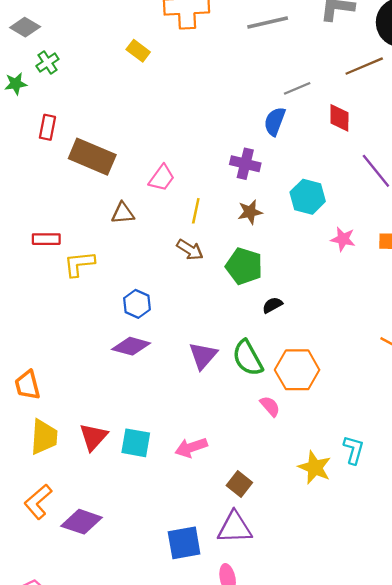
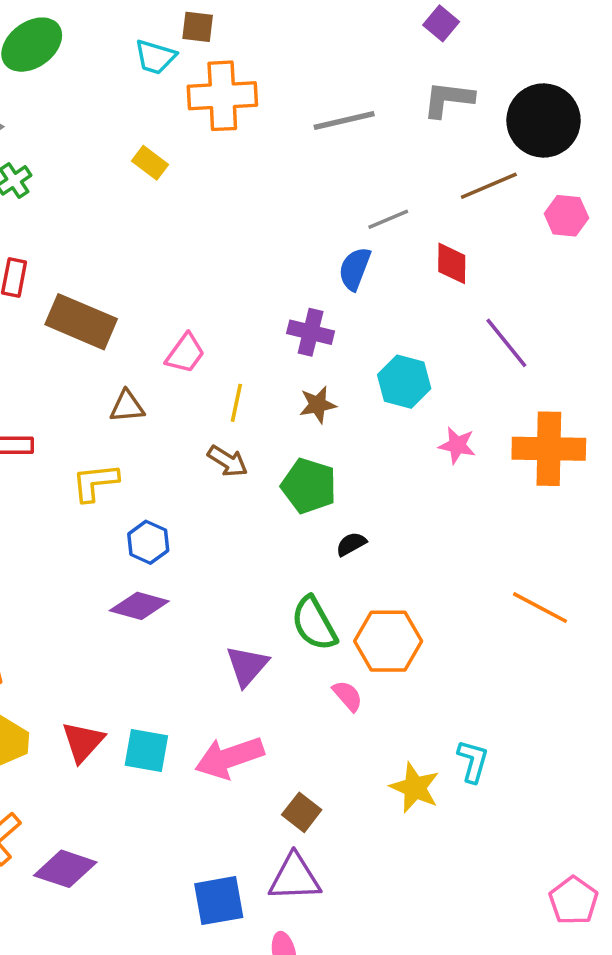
yellow L-shape: (79, 264) -> (95, 482), moved
purple triangle: (203, 356) -> (247, 666), moved
pink arrow: (191, 447) -> (229, 758), size x1.4

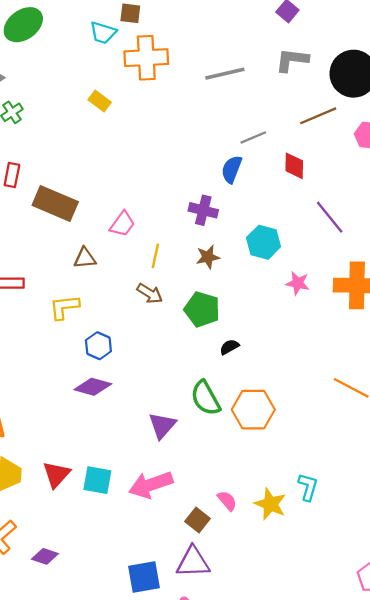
pink semicircle: (348, 696) -> (227, 501), moved
purple diamond: (65, 869) -> (45, 556), size x0.7

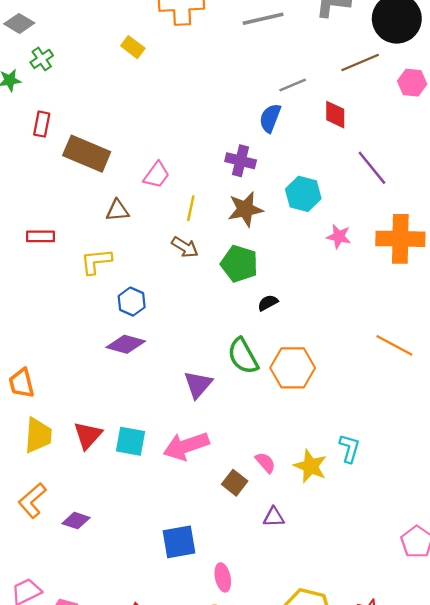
brown star: (208, 257) -> (245, 209), size x1.4
purple triangle: (193, 562) -> (274, 517), moved, size x0.6

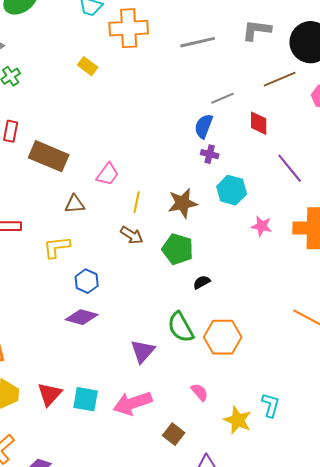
purple cross: (241, 161) -> (210, 154), moved, size x0.7
pink semicircle: (265, 463) -> (200, 392), moved

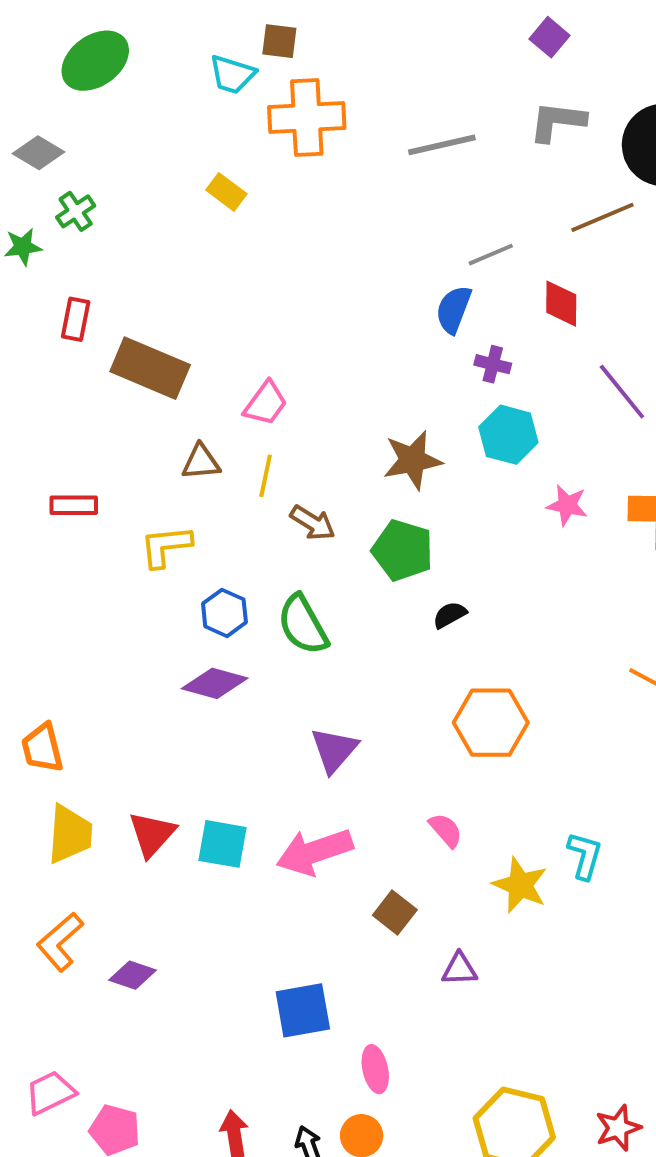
purple cross: (210, 154) -> (493, 364), moved
yellow line: (137, 202) -> (266, 476), moved
green semicircle: (181, 327) -> (303, 625), moved

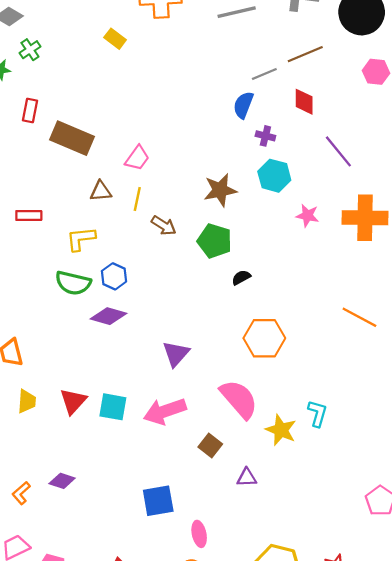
brown line: (602, 217) -> (305, 54), moved
green semicircle: (303, 625) -> (73, 283), moved, turned -48
pink semicircle: (446, 830) -> (239, 399), size x2.0
yellow trapezoid: (70, 834) -> (27, 401), size x0.7
orange L-shape: (60, 942) -> (21, 493), moved, size x0.7

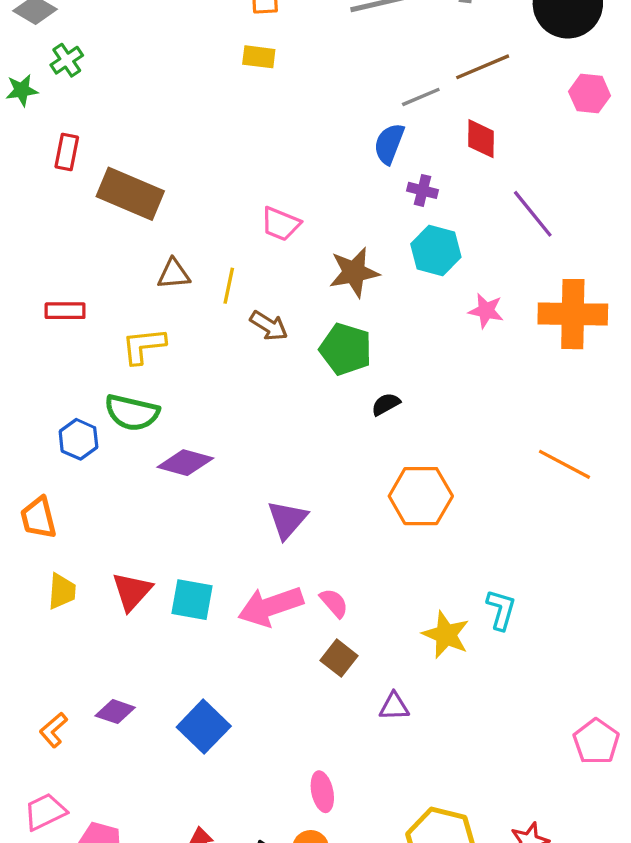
yellow rectangle: (115, 39) -> (259, 57), moved, turned -30
pink trapezoid: (137, 158) -> (281, 224), moved, turned 76
blue hexagon: (114, 276) -> (78, 439), moved
pink semicircle: (239, 399) -> (334, 603), moved, size x0.5
blue square: (158, 501) -> (204, 727), moved, turned -36

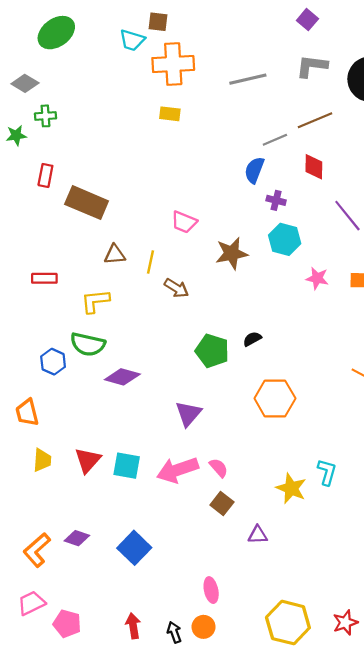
green cross: (67, 60) -> (45, 116), turned 30
green pentagon: (346, 349) -> (212, 351), moved
orange L-shape: (53, 730) -> (37, 550), size x1.5

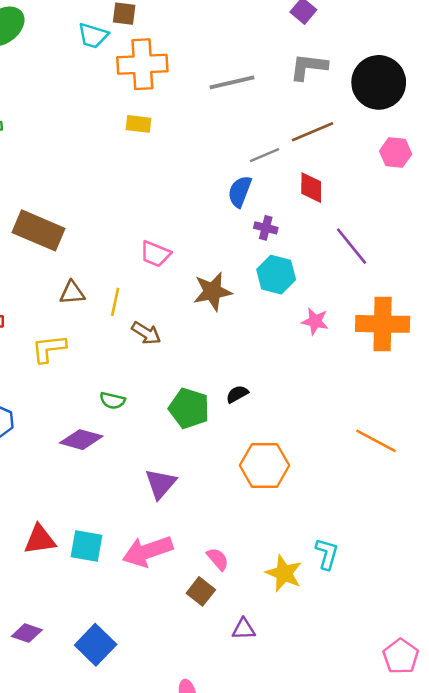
green semicircle: (88, 344) -> (112, 401), moved, size x0.6
red triangle: (88, 460) -> (40, 540), turned 40
pink semicircle: (219, 468) -> (218, 559), moved

